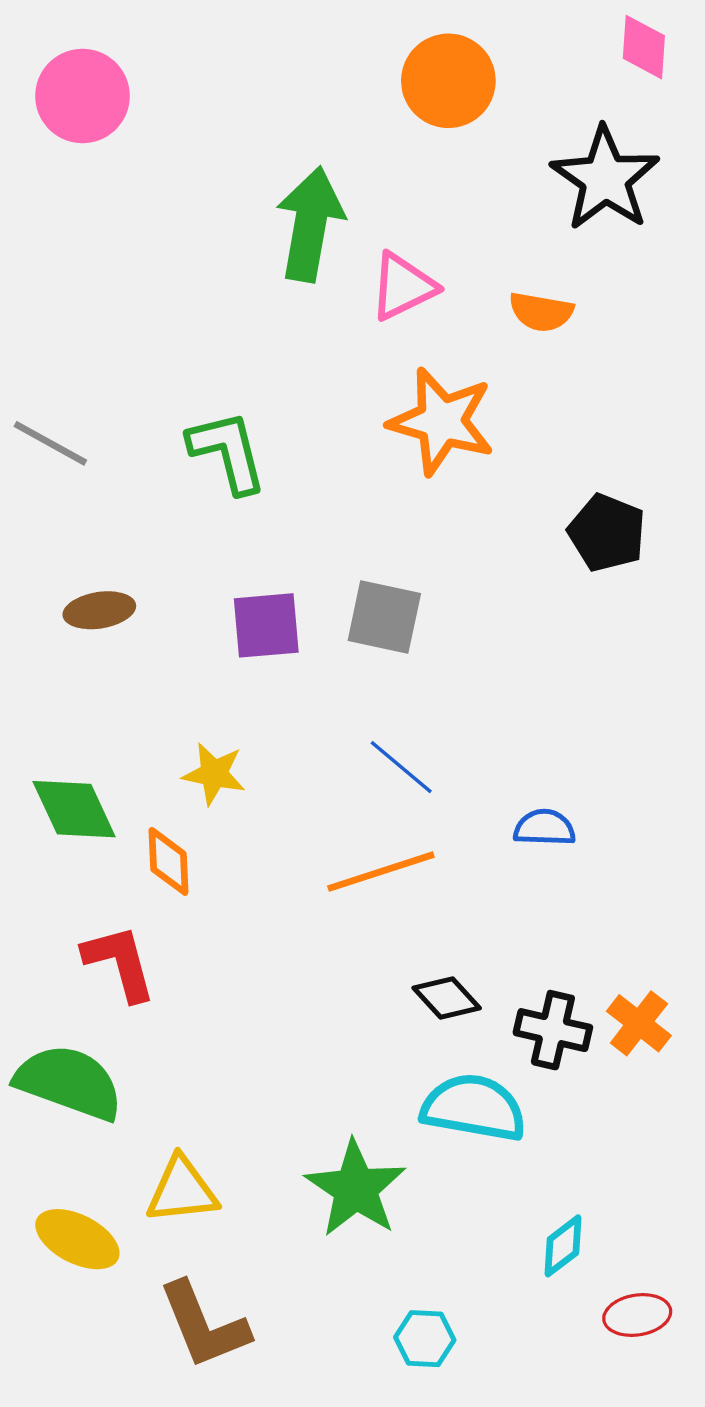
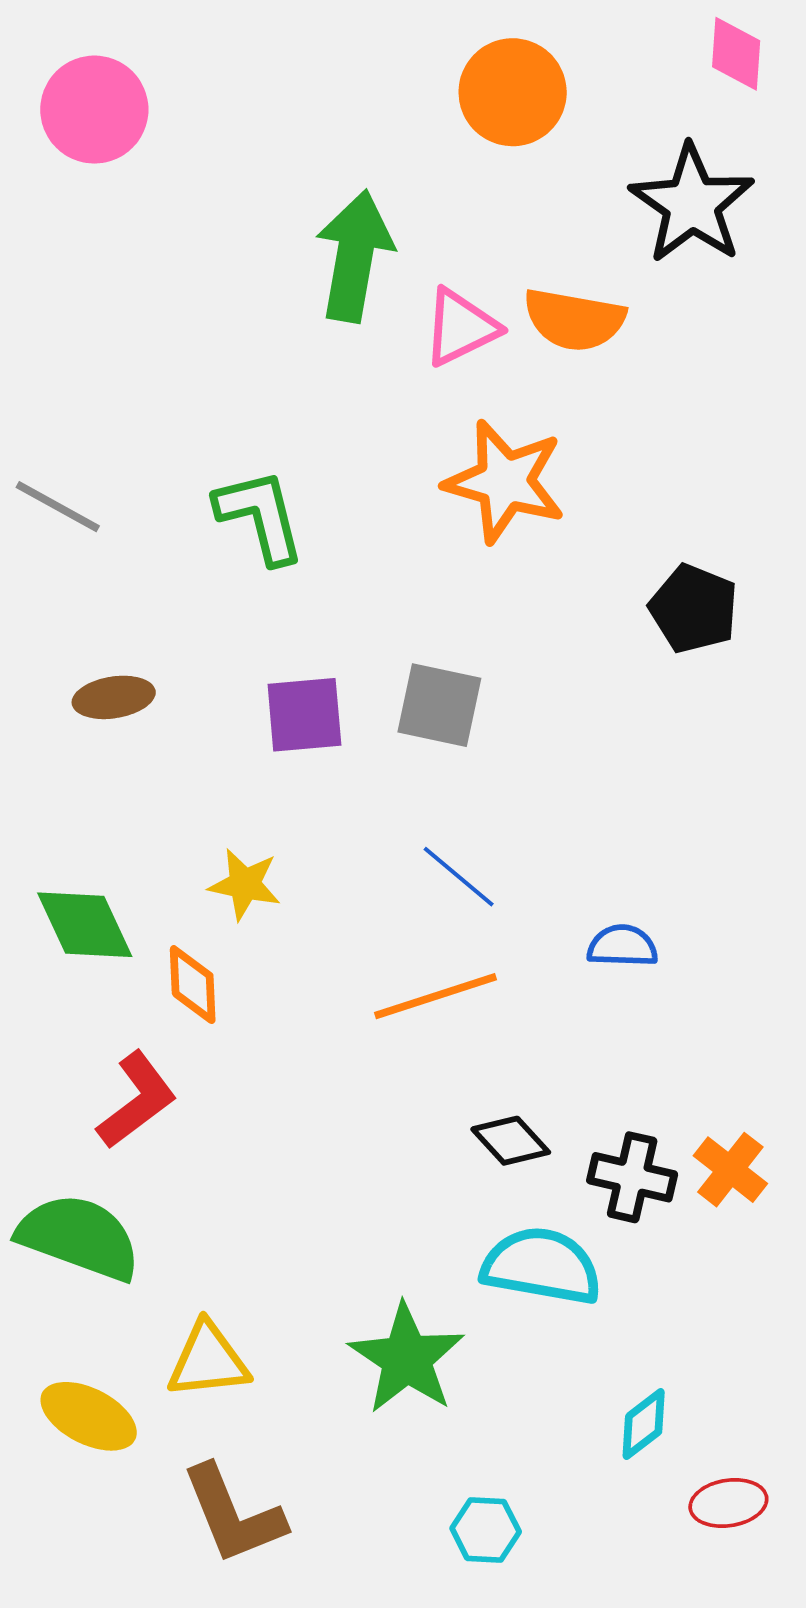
orange semicircle: (541, 312) -> (574, 320), moved, size x1.4
red L-shape: (120, 963) -> (137, 1100), turned 68

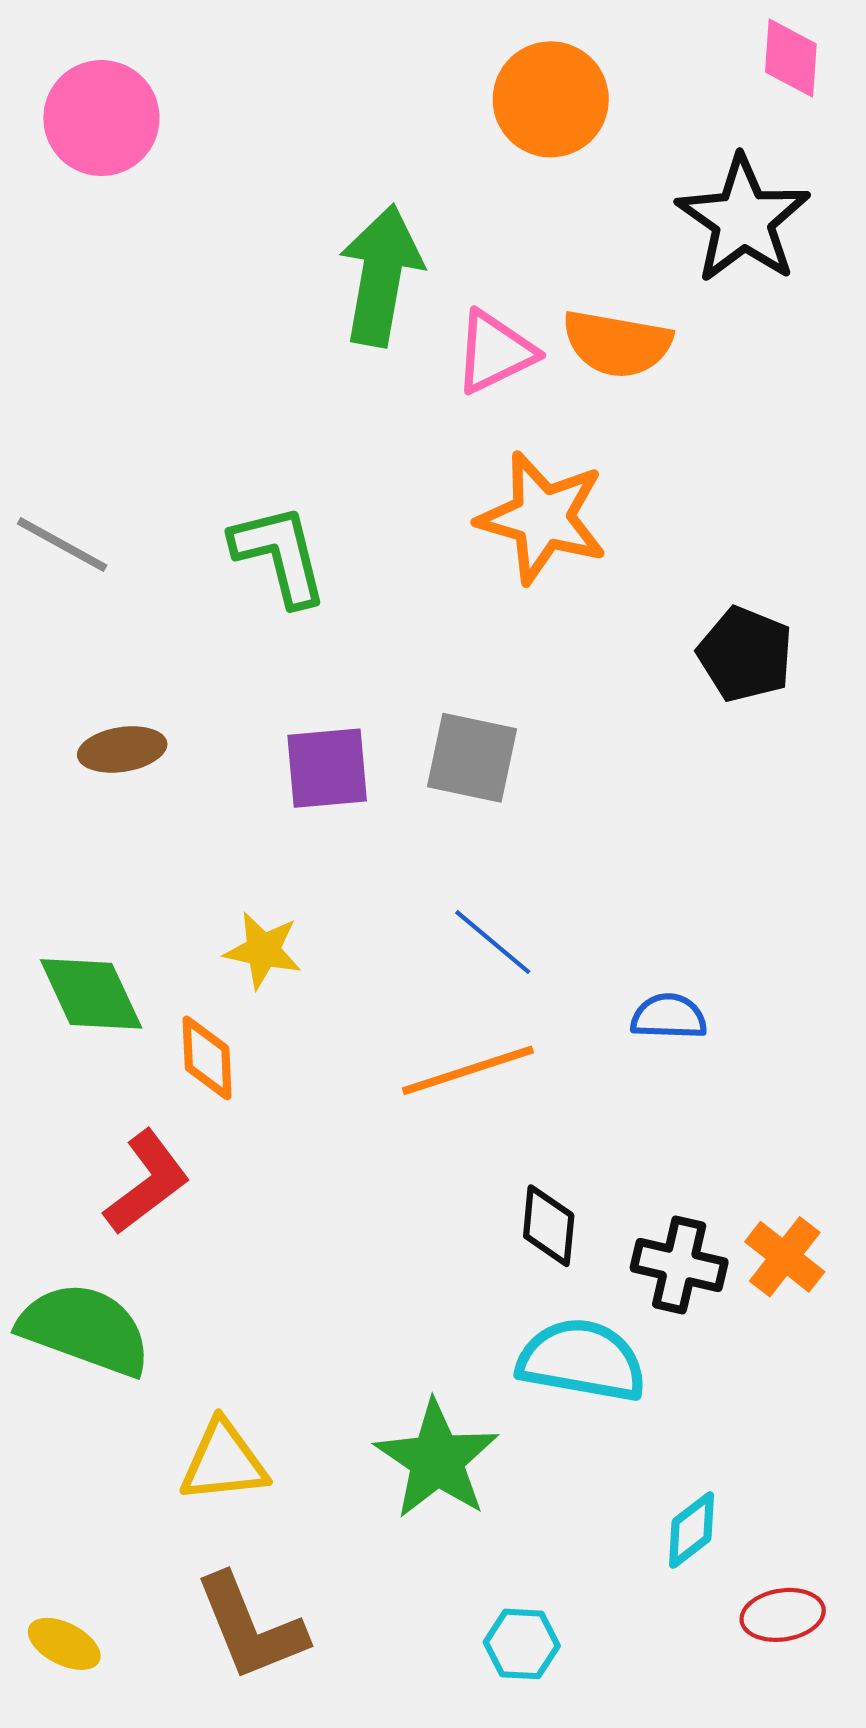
black diamond: (511, 1141) -> (549, 1226), turned 48
yellow ellipse: (89, 1416) -> (64, 1644), moved, size x0.7

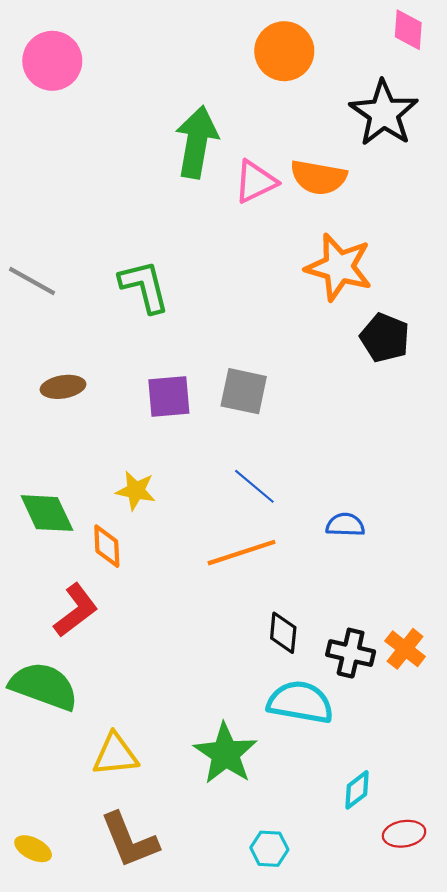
orange star: (542, 518) -> (339, 267), moved

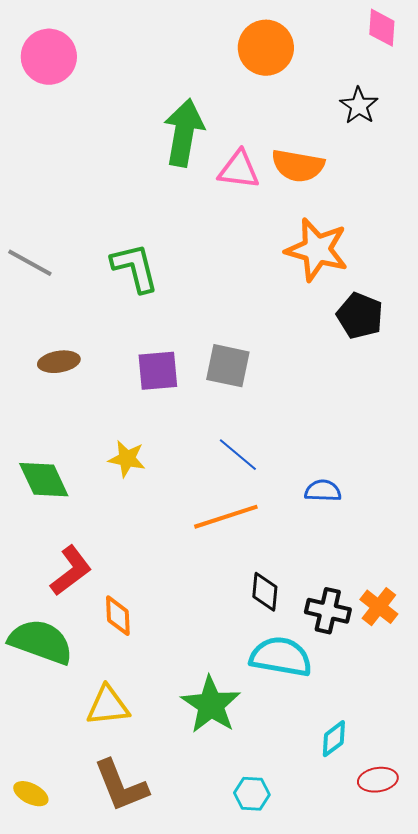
black star: (384, 113) -> (359, 106), size x0.6
pink triangle: (255, 182) -> (239, 170), turned 33
orange diamond: (107, 546) -> (118, 616), moved

